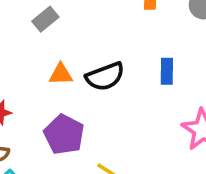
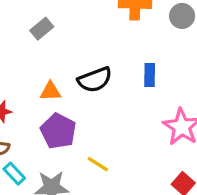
orange triangle: (61, 74) -> (50, 91), moved

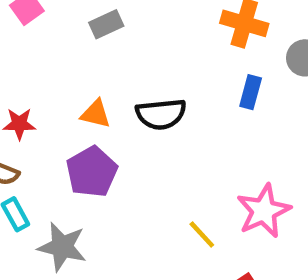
blue rectangle: (150, 75) -> (251, 92), moved
yellow line: (98, 164) -> (202, 235), moved

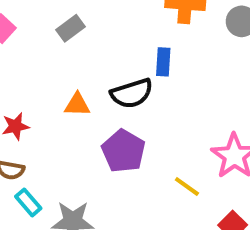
blue rectangle: (251, 92) -> (163, 62), moved
purple pentagon: (92, 172) -> (124, 151), moved

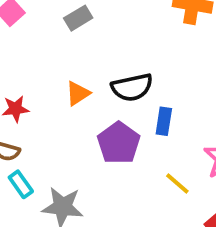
blue rectangle: (163, 62) -> (164, 121), moved
orange triangle: (77, 105) -> (78, 93), turned -40

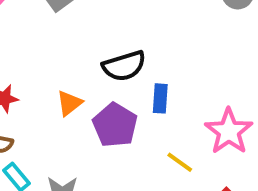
orange triangle: (78, 93) -> (69, 103), moved

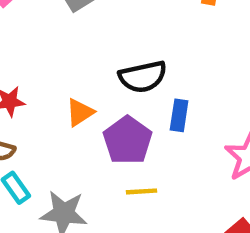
yellow line: (180, 162) -> (142, 191), moved, turned -44

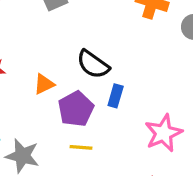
black semicircle: (143, 77) -> (93, 64), turned 40

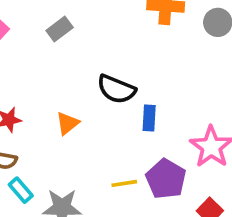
purple pentagon: (76, 109) -> (166, 179), moved

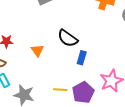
orange triangle: (67, 123) -> (37, 50), turned -40

